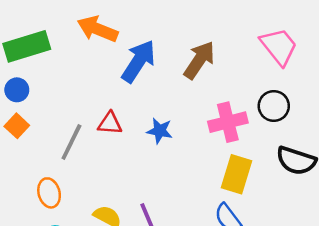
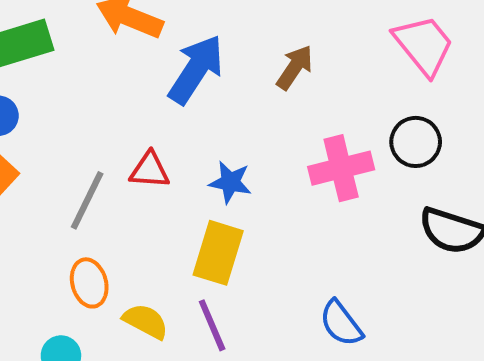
brown arrow: (199, 60) -> (295, 67), size x0.7
yellow rectangle: (237, 174) -> (218, 253), moved
orange ellipse: (49, 193) -> (89, 283), moved

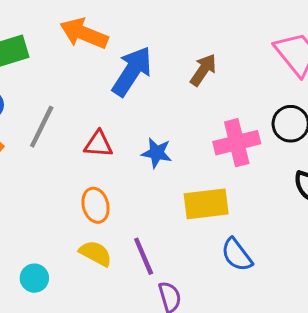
gray line: (87, 200) -> (42, 127), moved
yellow rectangle: (218, 253) -> (206, 204), moved, turned 66
orange ellipse: (89, 283) -> (96, 205), moved

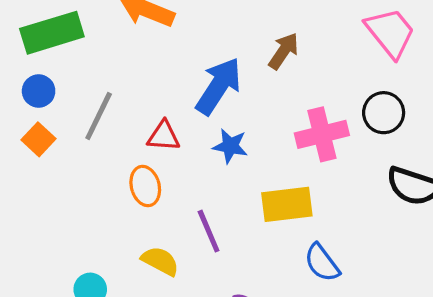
blue arrow: (132, 71) -> (219, 86), moved
orange ellipse: (96, 205) -> (145, 186), moved
purple line: (144, 256) -> (209, 231), moved

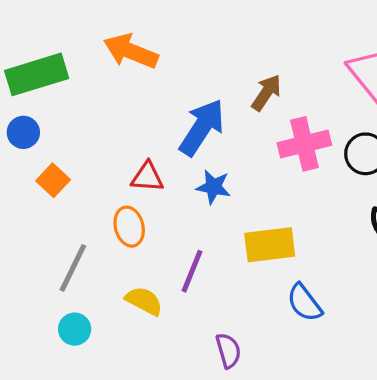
gray line: (99, 116) -> (73, 268), moved
pink cross: (322, 134) -> (304, 144), moved
orange square: (39, 139) -> (53, 180), moved
purple line: (209, 231) -> (192, 271), turned 45

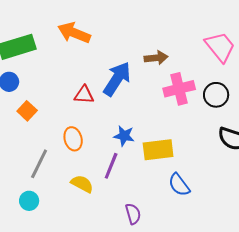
brown arrow: (266, 93) -> (156, 58), turned 50
red triangle: (147, 177) -> (84, 95), moved
blue star: (213, 187) -> (124, 136), moved
cyan circle: (75, 329) -> (29, 201), moved

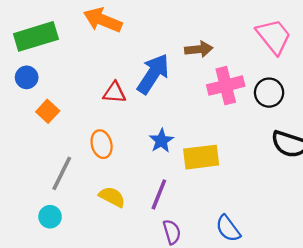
blue star: (124, 136) -> (161, 141), turned 30
purple line: (111, 166) -> (159, 194), moved
blue semicircle: (179, 185) -> (228, 228), moved

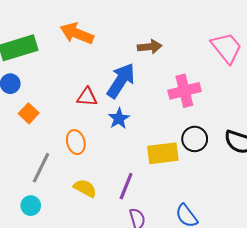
brown arrow: (199, 49) -> (150, 47), moved
black circle: (269, 93) -> (195, 139), moved
blue star: (161, 141) -> (119, 118), moved

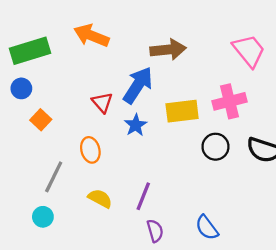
brown arrow: (150, 47) -> (168, 50), size x1.4
pink cross: (184, 91) -> (229, 101), moved
red triangle: (87, 97) -> (102, 102), turned 45
yellow rectangle: (163, 153) -> (182, 111), moved

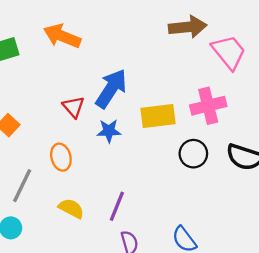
brown arrow: (168, 50) -> (188, 27), moved
blue star: (136, 125) -> (109, 131), turned 30

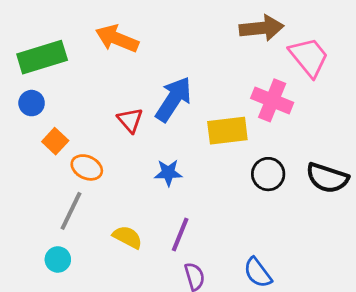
pink cross: (208, 106) -> (272, 100), moved, turned 36
blue star: (109, 131) -> (168, 173), moved
orange ellipse: (61, 157) -> (87, 167), moved, turned -50

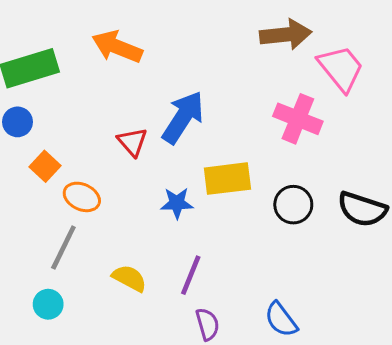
yellow rectangle: (227, 131) -> (227, 179), moved

